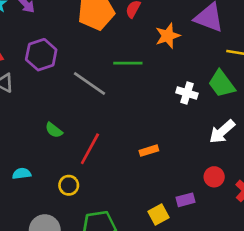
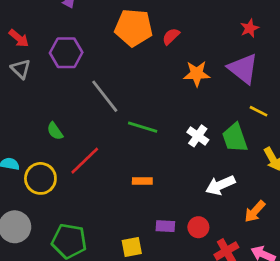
green line: (128, 63) -> (143, 127), moved
yellow circle: (69, 185) -> (40, 178), moved, size x1.5
purple rectangle: (186, 200) -> (165, 226), moved

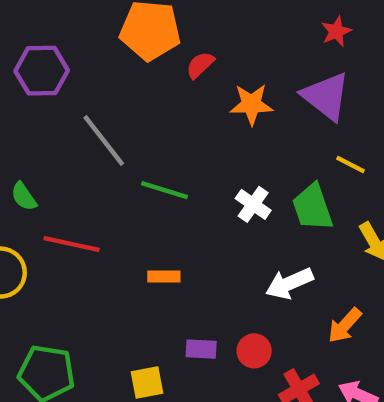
red semicircle: (171, 36) -> (200, 65), moved
red line: (85, 161) -> (72, 244), turned 56

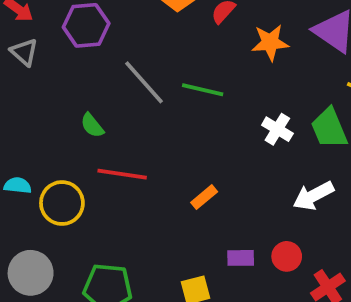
green line: (165, 190) -> (203, 90), moved
green semicircle: (24, 196) -> (92, 125), moved
orange rectangle: (164, 277) -> (204, 197), turned -36

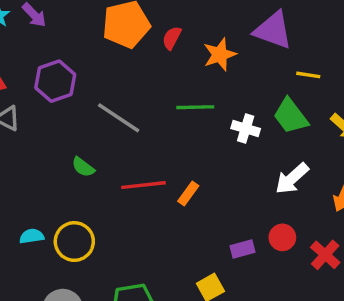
green line: (203, 90) -> (195, 107), moved
red line: (122, 174) -> (143, 185), moved
orange rectangle: (204, 197) -> (188, 193), moved

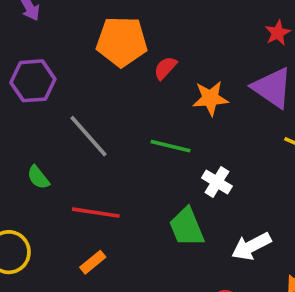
green trapezoid: (291, 116) -> (187, 227), moved
orange rectangle: (188, 193) -> (93, 262), moved

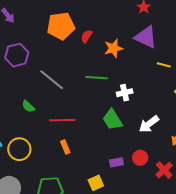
white cross: (217, 182) -> (125, 93), turned -35
orange rectangle: (93, 262) -> (65, 147), turned -64

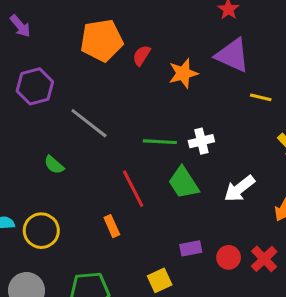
green line: (96, 78) -> (160, 142), moved
red line: (62, 120) -> (133, 189), moved, turned 65
red circle: (140, 158) -> (229, 257), moved

